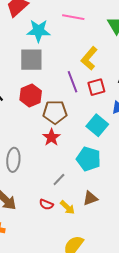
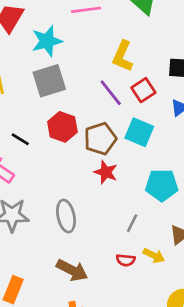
cyan square: (97, 125) -> (139, 132), moved

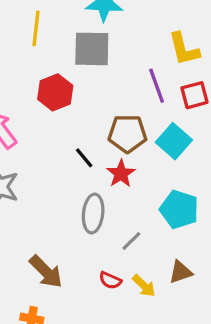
yellow L-shape: (123, 56) -> (184, 49), turned -56
red hexagon: (62, 127) -> (55, 92), moved
black line: (20, 139) -> (84, 158), moved
gray ellipse: (66, 216) -> (93, 213), moved

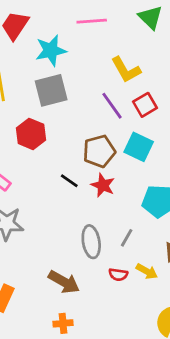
gray ellipse: (93, 213) -> (91, 242), moved

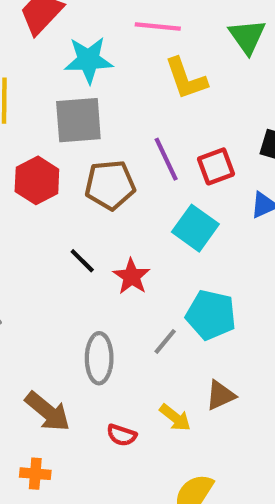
yellow L-shape: (126, 70) -> (186, 79), moved
brown pentagon: (99, 151) -> (110, 185), moved
gray line: (127, 238) -> (165, 341), moved
red semicircle: (118, 275) -> (122, 435), moved

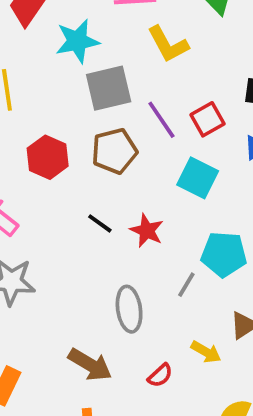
gray square: (78, 120) -> (109, 88), moved
red semicircle: (122, 435) -> (160, 375), turned -52

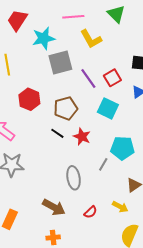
brown pentagon: (114, 151) -> (66, 108), moved
yellow arrow: (206, 352) -> (120, 207), moved

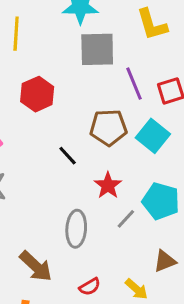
brown pentagon: (66, 108) -> (108, 128), moved
red star: (82, 137) -> (108, 185), moved

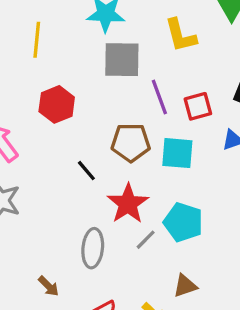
cyan square: (153, 136) -> (177, 153), turned -36
red star: (108, 185) -> (128, 204), size x1.4
brown arrow: (36, 266) -> (49, 286), size x0.6

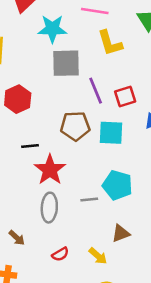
black line: (86, 171) -> (30, 146), moved, turned -54
red star: (128, 204) -> (50, 170), moved
gray line: (146, 240) -> (89, 200), turned 42

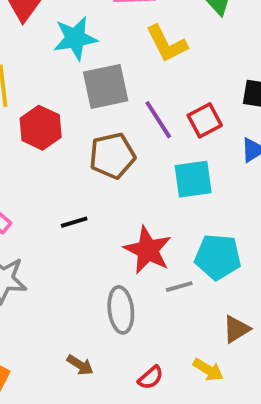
red hexagon: (18, 99) -> (41, 128), moved
brown pentagon: (75, 126) -> (112, 156), moved
red star: (50, 170) -> (148, 250), moved

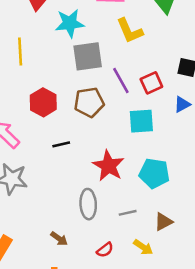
red hexagon: (41, 128) -> (43, 102), moved
gray line: (179, 287) -> (128, 213), moved

